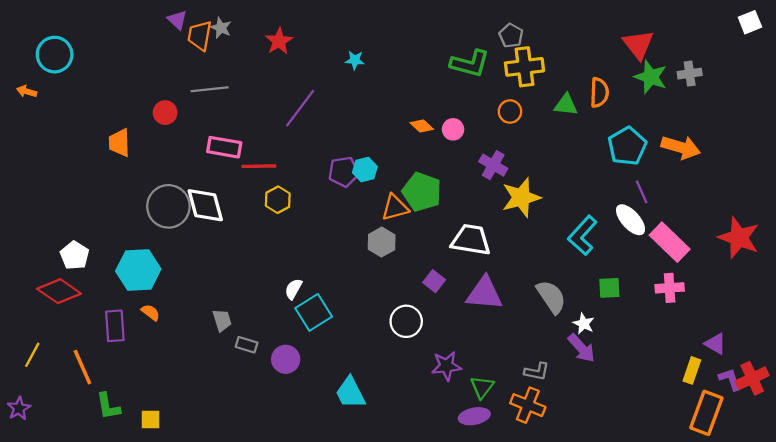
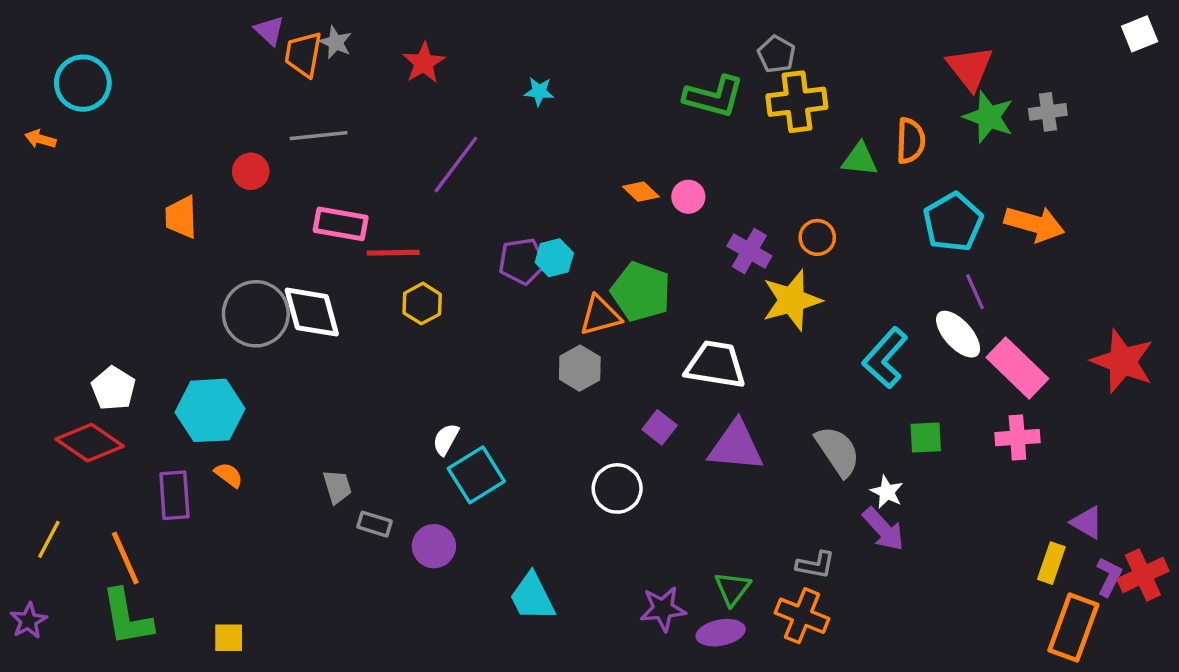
orange circle: (510, 111) -> (817, 237), moved
purple star: (446, 366) -> (663, 609), moved
purple L-shape: (730, 379) -> (1109, 577), turned 45
green L-shape: (108, 406) -> (127, 617), moved, size x1.4

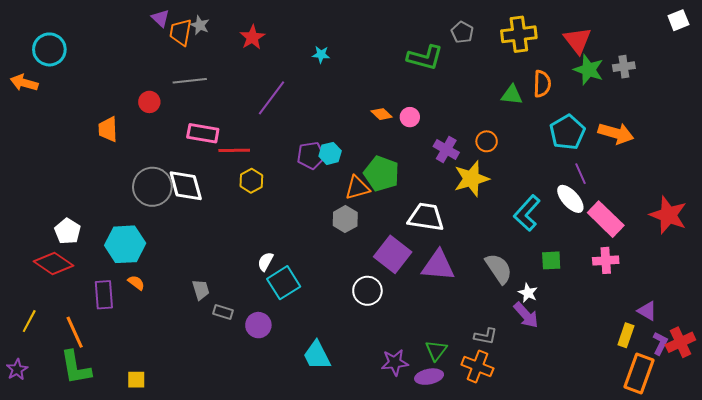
yellow cross: (797, 102) -> (519, 34), moved
orange arrow: (40, 139) -> (24, 83), size x1.5
purple square: (660, 427) -> (393, 254), size x1.8

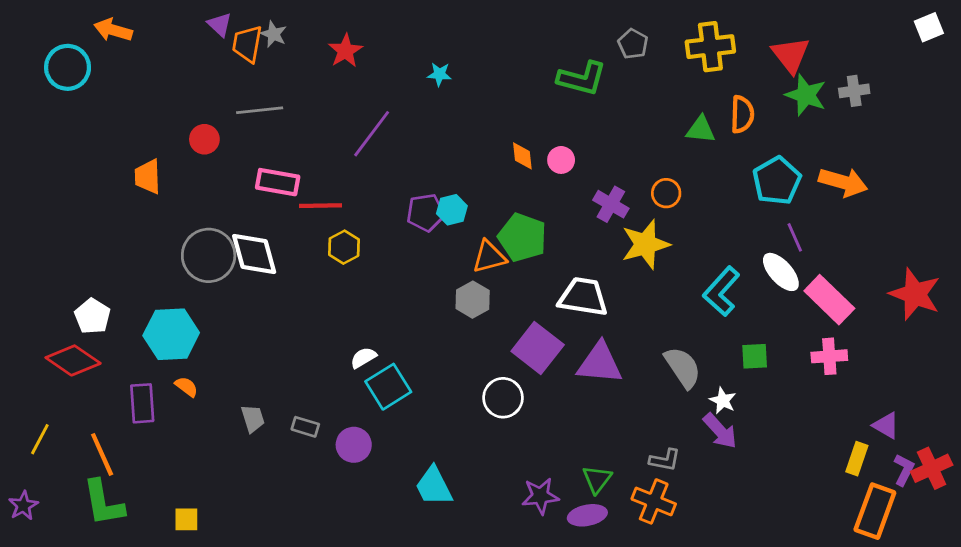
orange arrow: (24, 83) -> (113, 30), moved
orange diamond: (382, 114) -> (522, 156), turned 40
white semicircle: (265, 261) -> (363, 358), turned 30
gray trapezoid: (201, 290) -> (253, 419), moved

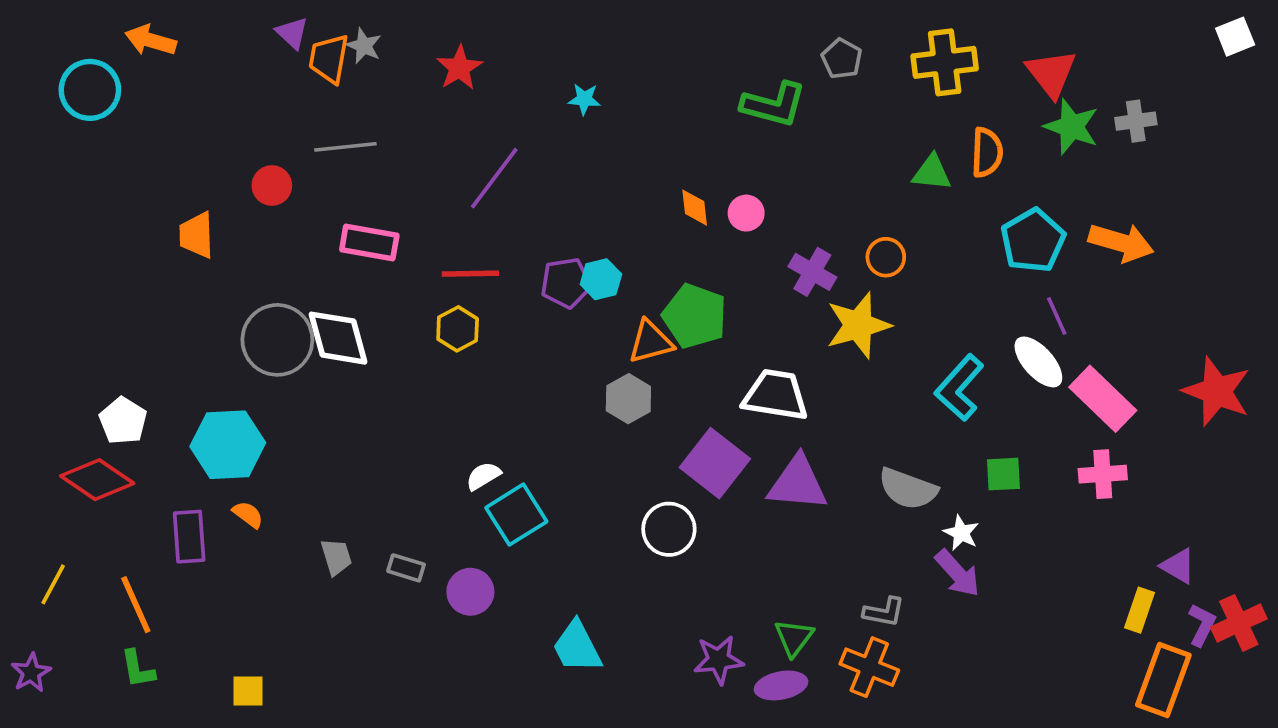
red line: (321, 206) -> (470, 274), moved
gray semicircle: (683, 367) -> (908, 489), turned 144
green L-shape: (103, 503) -> (138, 669), size x0.6

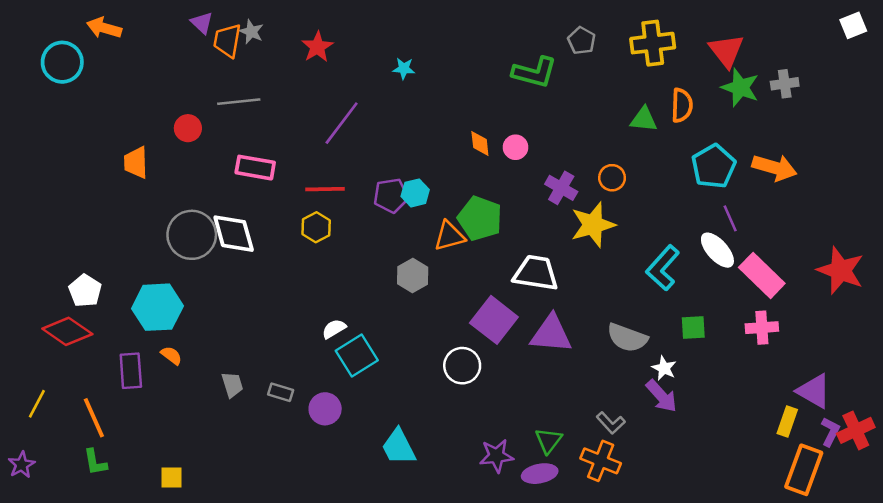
gray hexagon: (628, 399) -> (413, 275), moved
purple triangle: (1178, 566) -> (814, 391), size x1.4
gray L-shape: (884, 612) -> (611, 423), turned 36

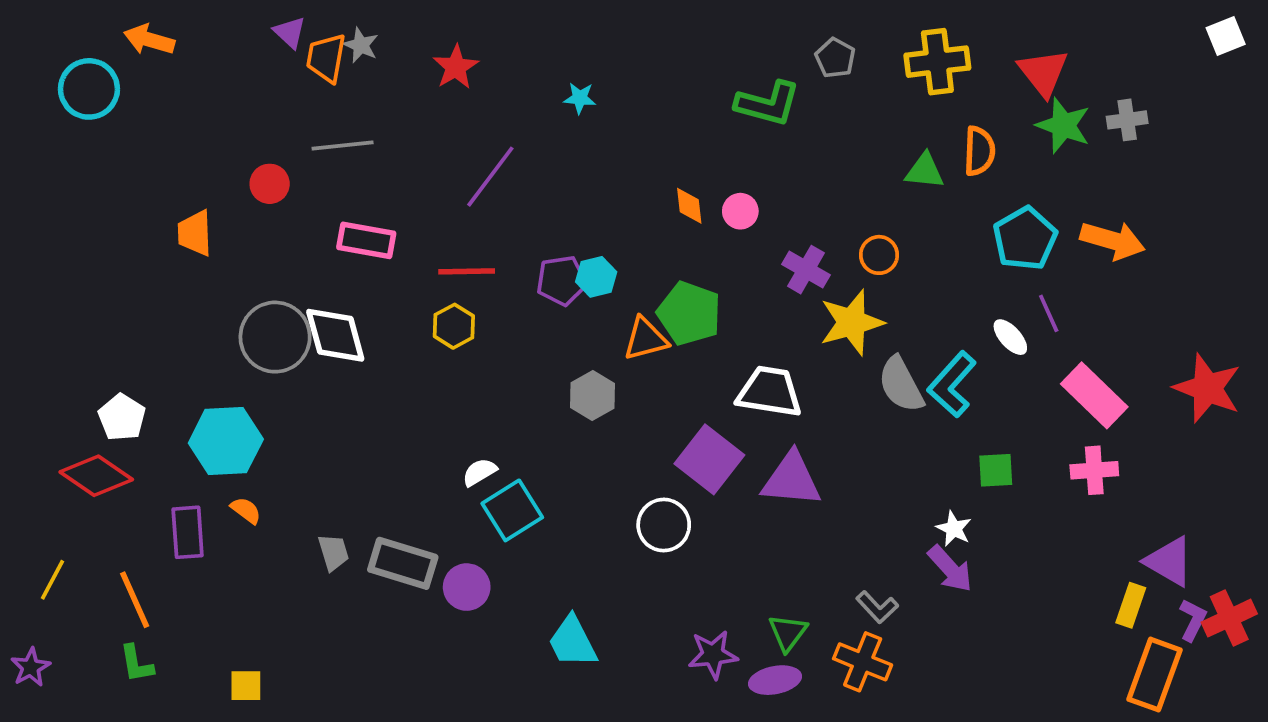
white ellipse: (717, 250) -> (1010, 337), moved, size x0.7
gray semicircle: (627, 338) -> (901, 385), moved, turned 42
gray rectangle: (281, 392) -> (403, 563), size x1.8

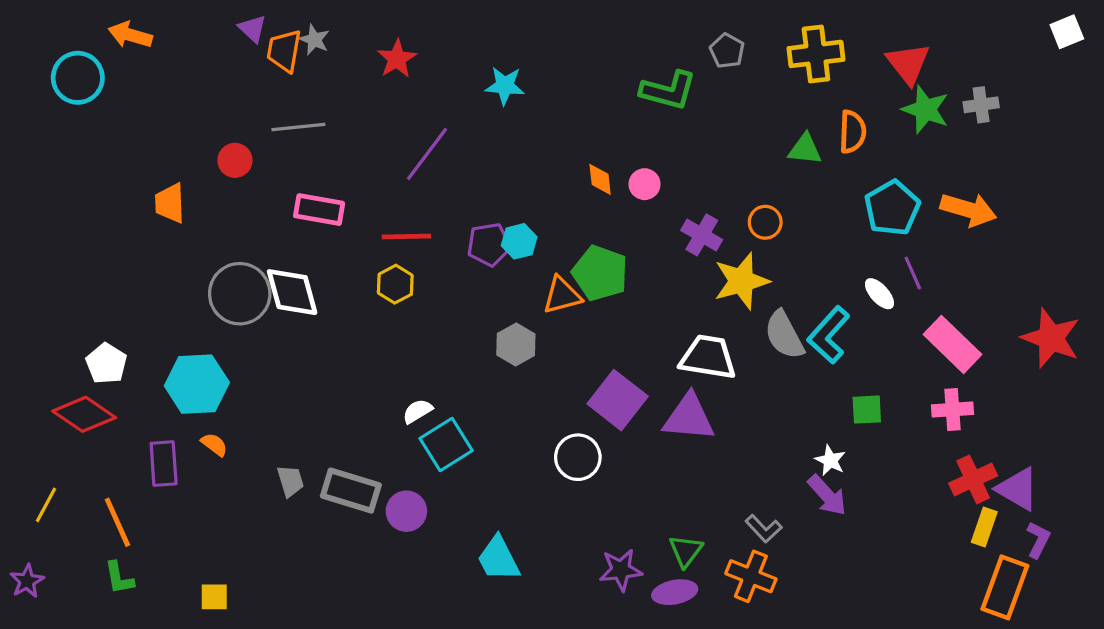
cyan star: (580, 98) -> (505, 86), size x1.4
white trapezoid: (770, 392) -> (708, 357), moved
red cross: (1229, 618) -> (973, 479), moved

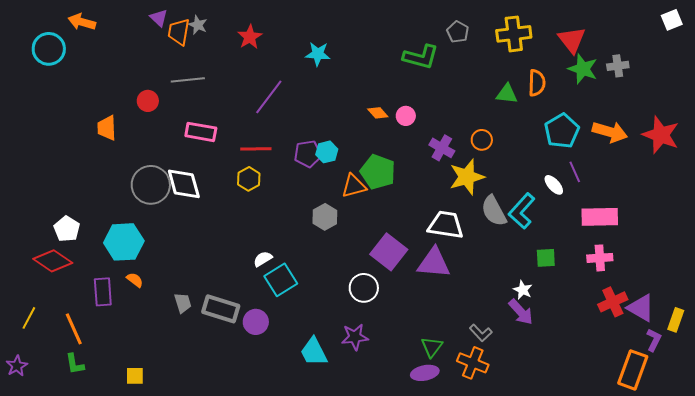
orange diamond: (600, 179) -> (378, 113), turned -35
red star: (1051, 338) -> (661, 135), moved
pink rectangle: (952, 344) -> (600, 217), turned -45
yellow rectangle: (984, 527) -> (676, 320), moved
purple star: (621, 570) -> (355, 337), moved

